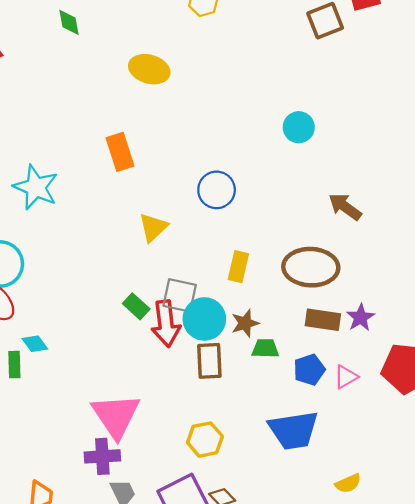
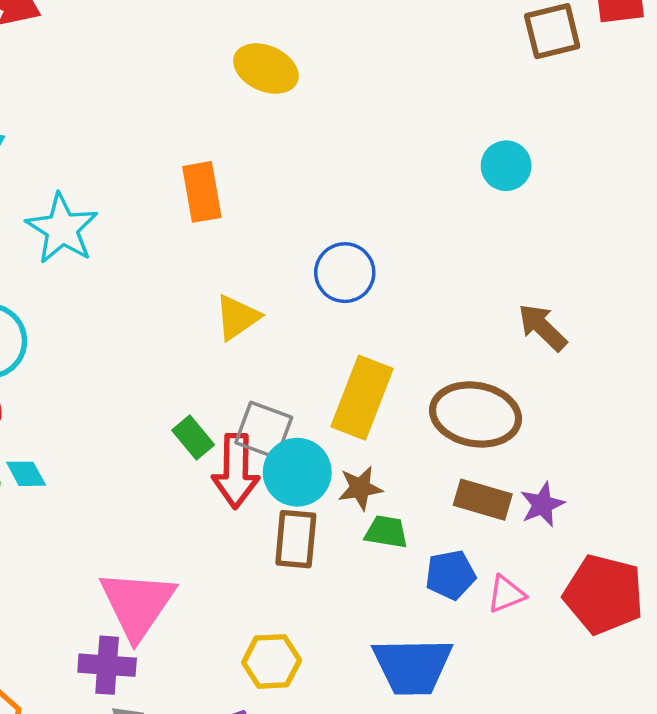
cyan circle: (299, 127) -> (506, 166), moved
yellow rectangle: (238, 267) -> (362, 398), size x1.6

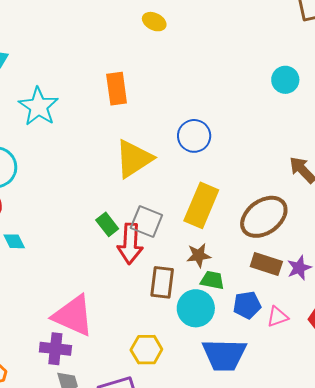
yellow ellipse: (266, 69) -> (154, 22), size x0.7
yellow triangle: (237, 317) -> (134, 159), size x1.5
brown ellipse: (476, 414) -> (264, 217), turned -48
cyan circle: (297, 472) -> (196, 308), moved
pink triangle: (137, 604) -> (73, 316), turned -42

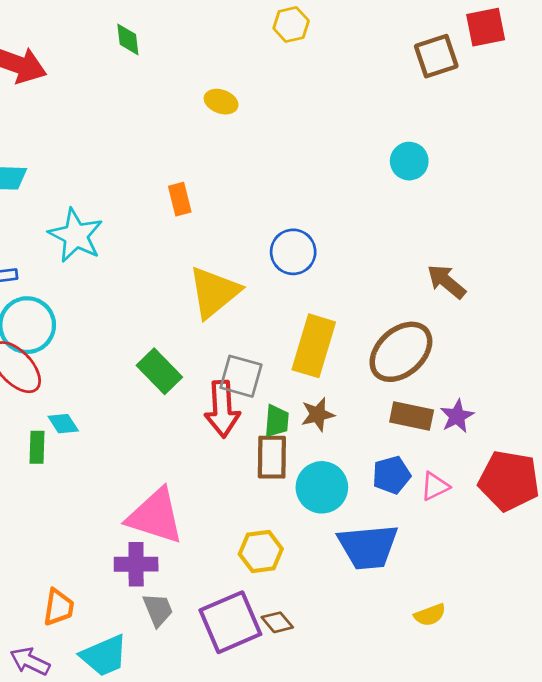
orange rectangle: (117, 89) -> (180, 199), size x0.7
green rectangle: (107, 224) -> (159, 371), moved, size x1.4
green trapezoid: (212, 280) -> (277, 421), moved, turned 90

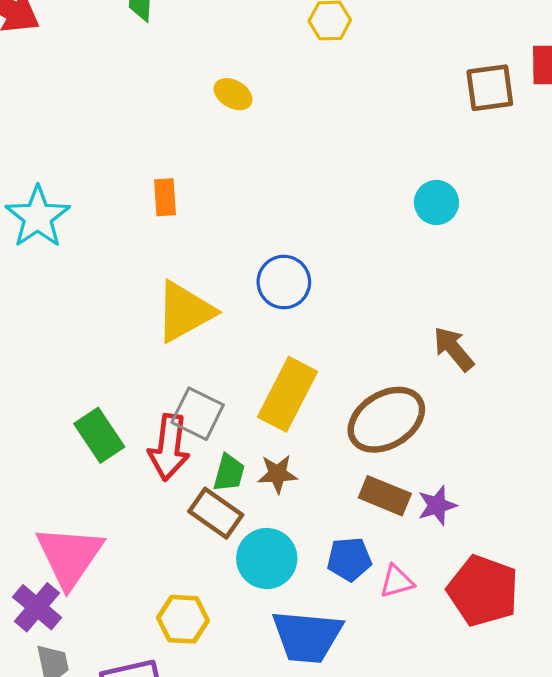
green rectangle: (159, 371) -> (99, 435), moved
brown rectangle: (272, 457) -> (216, 513), turned -66
pink triangle: (155, 516) -> (69, 556), turned 36
purple cross: (136, 564) -> (37, 607), turned 30

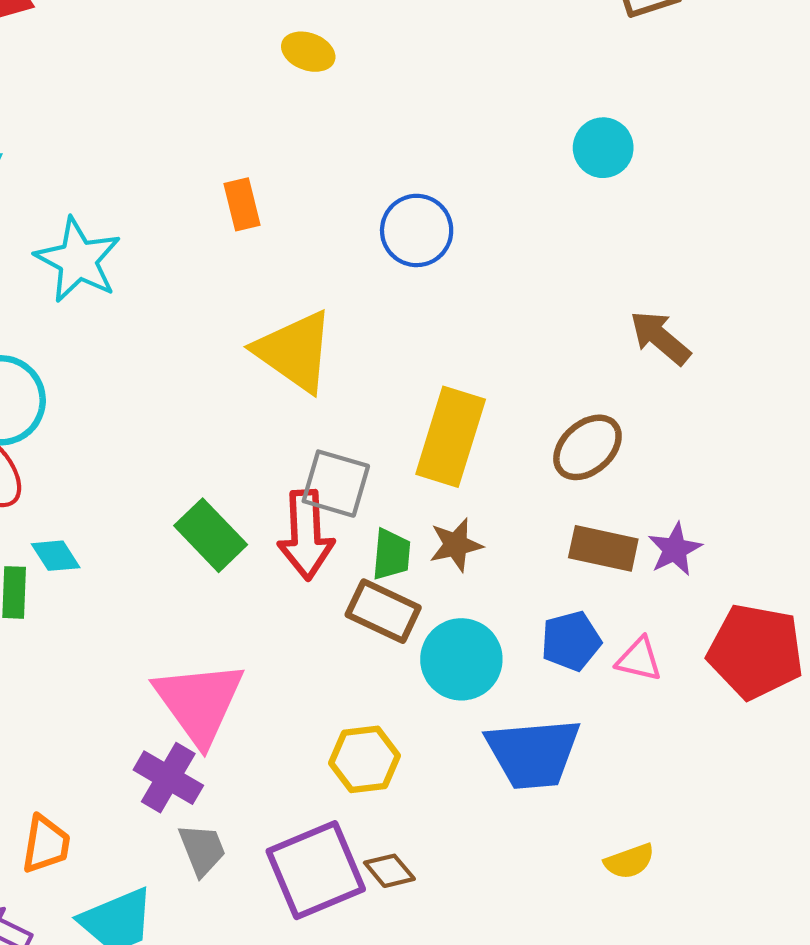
blue circle: (284, 282) -> (417, 230), moved
yellow triangle: (185, 312) -> (295, 351), turned -46
brown ellipse: (386, 420) -> (587, 447), size x0.7
pink triangle: (397, 581) -> (639, 659), turned 39

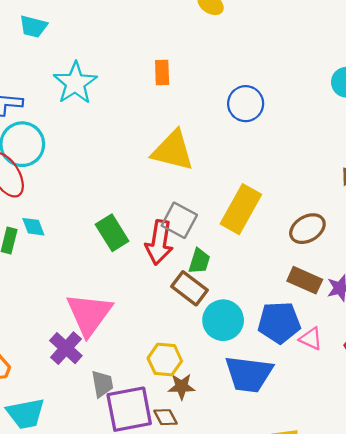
yellow triangle: (295, 351) -> (173, 151), turned -33
brown star: (456, 545) -> (181, 387), moved
blue pentagon: (571, 641) -> (279, 323), size x1.4
gray trapezoid: (202, 850) -> (102, 384), moved

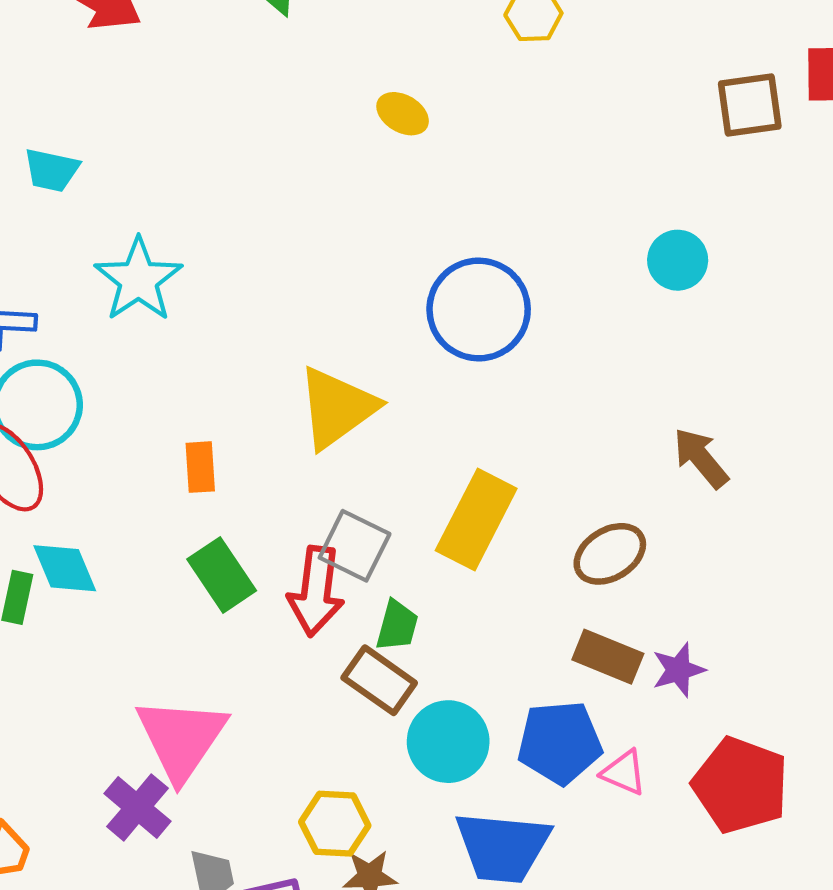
orange rectangle: (162, 73) -> (200, 467), moved
blue circle: (246, 104) -> (479, 309), size x1.4
yellow triangle: (173, 151) -> (337, 408), turned -48
cyan diamond: (33, 227) -> (65, 568), size x1.4

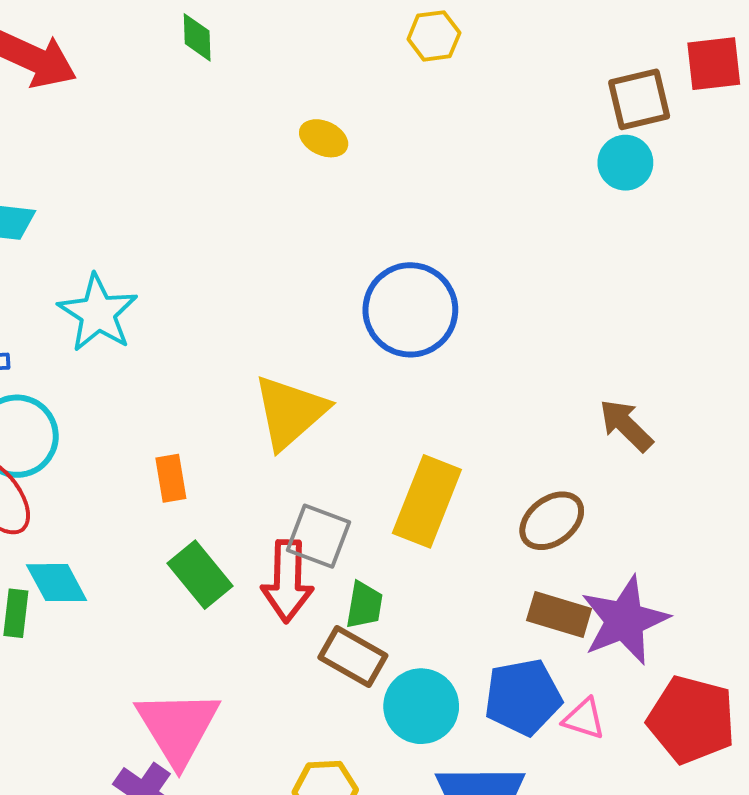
cyan circle: (678, 260) -> (625, 163), moved
purple star: (678, 670) -> (625, 620), size x1.8

